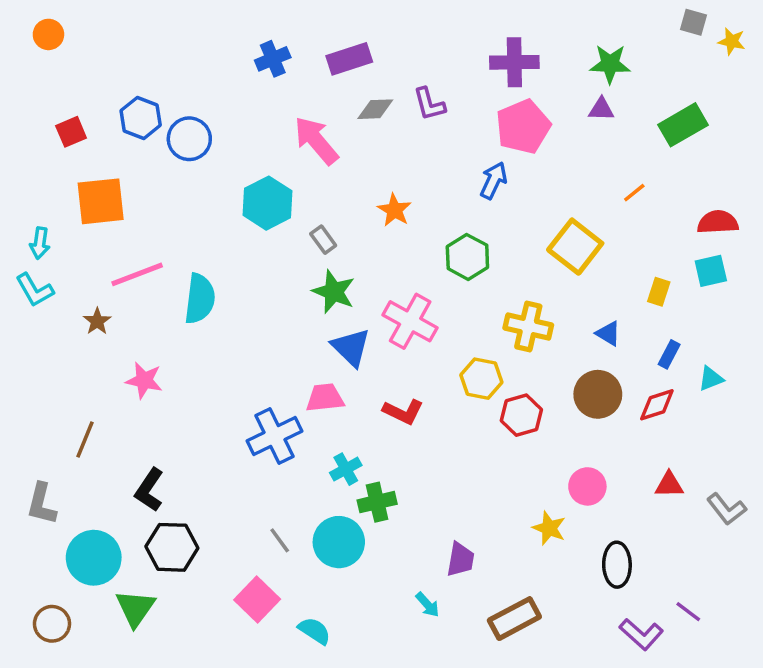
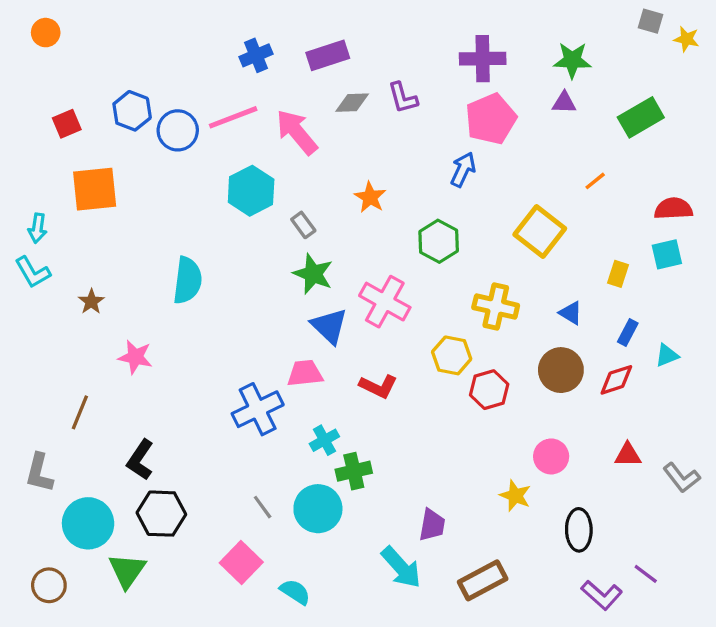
pink line: (137, 274) -> (233, 117), moved
cyan arrow: (427, 605) -> (401, 567), size x1.8

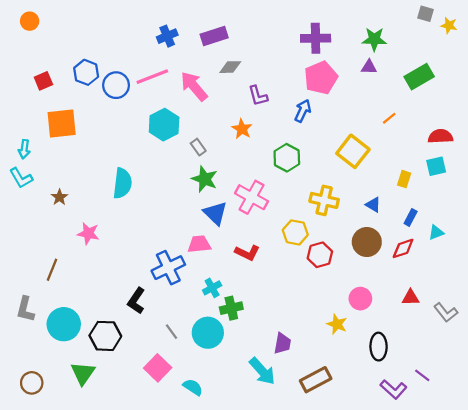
purple L-shape: (403, 98) -> (258, 96), moved
black L-shape: (140, 460) -> (136, 301), moved
cyan circle: (88, 523) -> (64, 324), moved

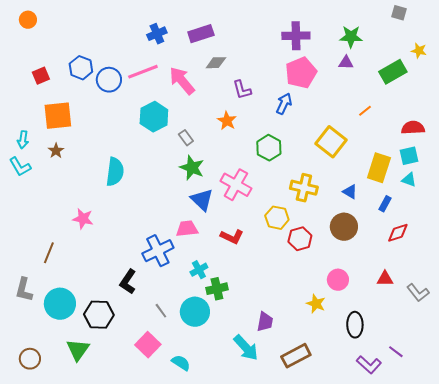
yellow star: (449, 25) -> (419, 51), moved
yellow rectangle: (404, 179) -> (379, 168), size x1.8
brown star: (59, 197) -> (56, 151), moved
cyan triangle: (436, 232) -> (409, 180), moved, turned 42
red diamond: (403, 248) -> (398, 233), moved

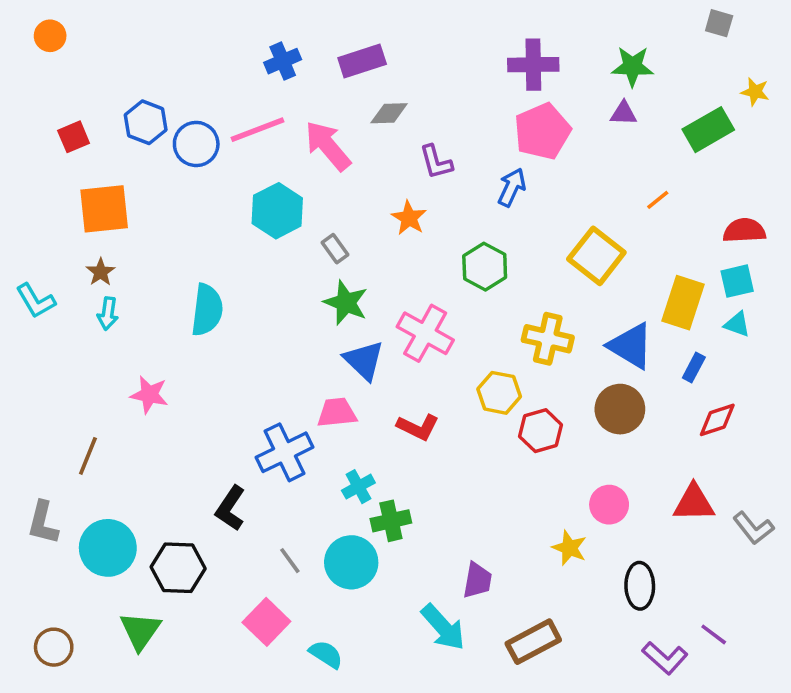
cyan arrow: (23, 140) -> (108, 313), moved
blue triangle: (350, 192) -> (631, 346), size x1.8
red triangle: (385, 279) -> (694, 503), size x1.4

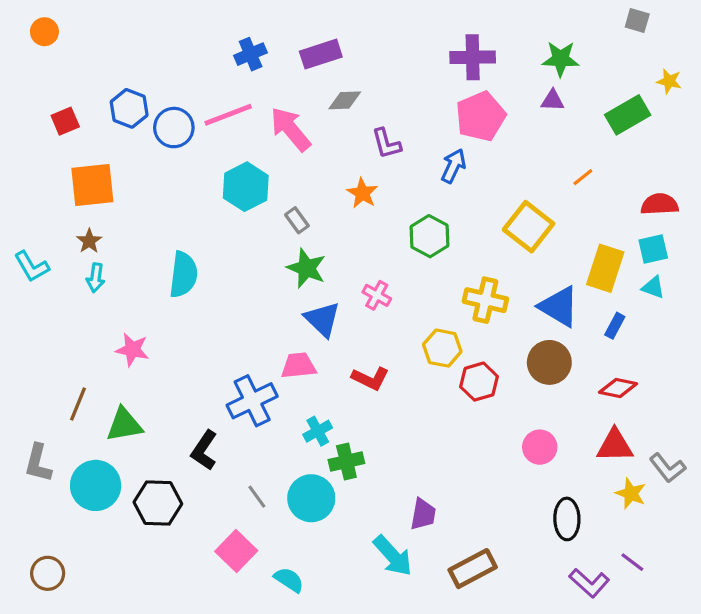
pink cross: (425, 333) -> (377, 295), size x0.6
red diamond: (717, 420) -> (618, 388), moved, turned 30
yellow star: (569, 548) -> (631, 493), moved
green triangle: (140, 631) -> (124, 425), moved, turned 45

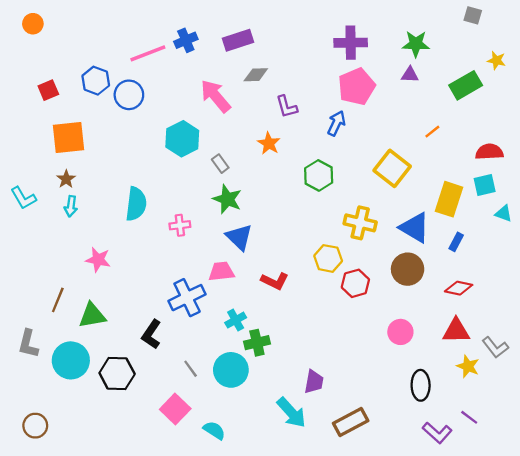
pink line: (228, 115) -> (148, 53), moved
cyan triangle: (653, 287) -> (504, 213), moved
pink cross: (377, 295) -> (180, 225), moved, turned -36

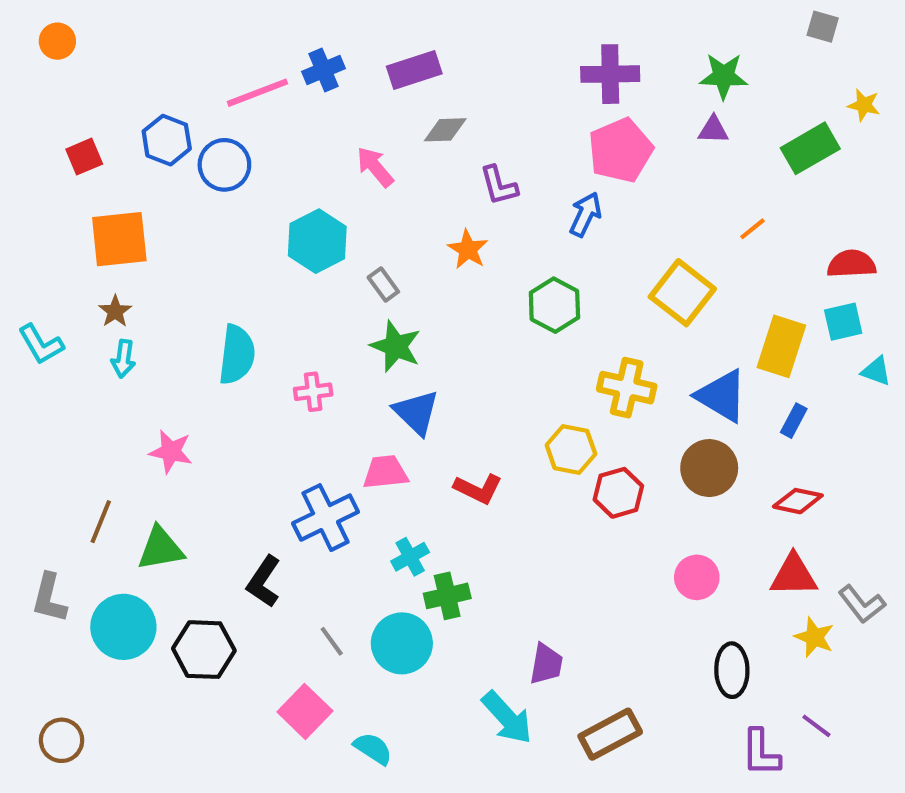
pink arrow: (215, 96) -> (375, 167), size x0.7
purple L-shape: (437, 433) -> (761, 753), turned 48

